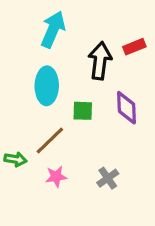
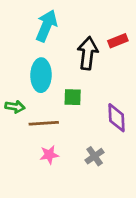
purple diamond: (127, 108) -> (117, 118), moved
brown line: (50, 141) -> (44, 123), turned 40
green arrow: (15, 159) -> (15, 107), moved

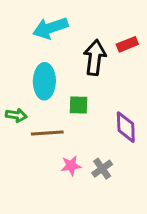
cyan arrow: (46, 26) -> (50, 28), turned -132
pink star: (49, 155) -> (71, 166), moved

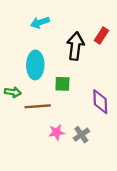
cyan arrow: (50, 28) -> (40, 22), size x0.7
red rectangle: (127, 44) -> (101, 35), turned -35

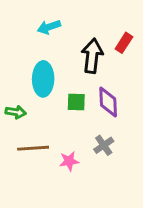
purple diamond: (100, 102) -> (108, 102), moved
brown line: (38, 106) -> (33, 148), moved
gray cross: (81, 135) -> (104, 145), moved

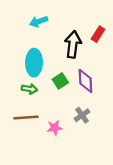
green square: (76, 102) -> (60, 81), turned -35
green arrow: (16, 112) -> (29, 89), moved

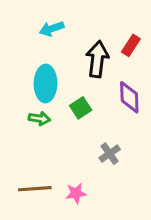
purple diamond: (85, 81) -> (129, 97), moved
brown line: (26, 118) -> (35, 189), moved
pink star: (55, 128) -> (76, 193), moved

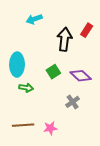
cyan ellipse: (46, 84) -> (17, 65), moved
purple diamond: (129, 97) -> (81, 76), moved, turned -45
green arrow: (39, 119) -> (26, 88), moved

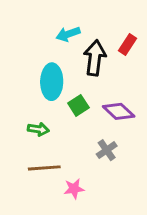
cyan arrow: (34, 19) -> (68, 34), moved
cyan ellipse: (17, 65) -> (52, 82), moved
brown line: (23, 125) -> (44, 168), moved

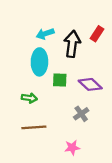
cyan arrow: (68, 34) -> (45, 34), moved
green square: (78, 105) -> (60, 80), turned 35
pink star: (74, 189) -> (72, 148), moved

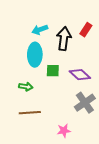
gray cross: (81, 114) -> (85, 103), moved, size x1.5

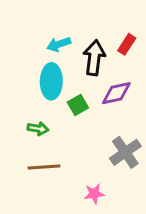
green square: (53, 71) -> (78, 105), turned -32
purple diamond: (80, 75) -> (116, 93), moved, turned -55

